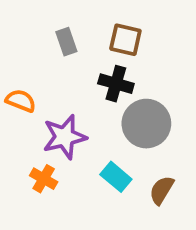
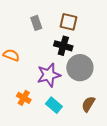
purple star: (65, 137) -> (49, 75), moved
cyan rectangle: (116, 177) -> (54, 105), moved

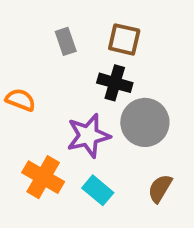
orange cross: (24, 98) -> (43, 177), size x1.5

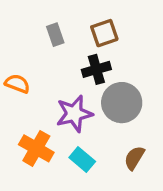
brown square: (124, 39) -> (104, 33), turned -32
black cross: (115, 83) -> (96, 69), turned -32

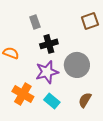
brown square: (104, 33) -> (90, 21), moved
black cross: (96, 69) -> (49, 44), moved

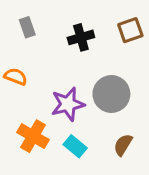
gray rectangle: (35, 22) -> (27, 27), moved
black cross: (49, 44) -> (81, 37), moved

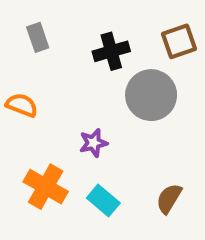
gray circle: (111, 94) -> (151, 95), moved
purple star: (68, 104) -> (93, 143), size x0.6

